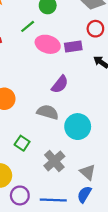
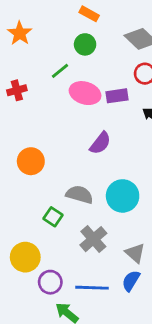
gray semicircle: (48, 112) -> (79, 195), moved

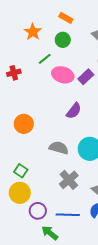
orange star: (20, 33) -> (33, 32), moved
purple rectangle: (117, 96) -> (86, 77), turned -35
green square: (53, 217) -> (21, 171), moved

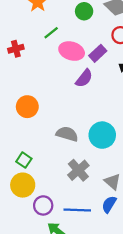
green circle: (63, 40) -> (84, 11), moved
purple semicircle: (74, 111) -> (84, 78), moved

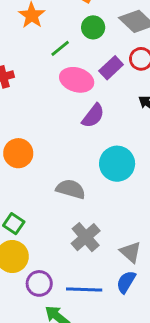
green line: (51, 33) -> (60, 48), moved
purple rectangle: (98, 53) -> (111, 68), moved
cyan circle: (102, 135) -> (117, 164), moved

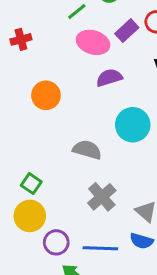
purple semicircle: (93, 116) -> (109, 78), turned -145
orange circle: (18, 153) -> (46, 95), moved
blue semicircle: (126, 282) -> (142, 241), turned -105

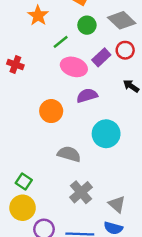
red cross: (21, 39) -> (15, 65), turned 35
orange circle: (46, 95) -> (51, 111), moved

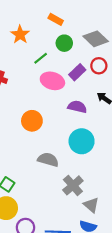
purple semicircle: (87, 96) -> (77, 107), moved, turned 30
gray cross: (81, 192) -> (73, 185), moved

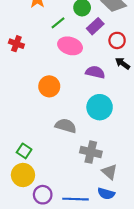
red circle: (99, 66) -> (117, 40), moved
purple rectangle: (77, 72) -> (95, 26), moved
gray cross: (73, 185) -> (91, 152), turned -36

